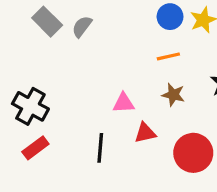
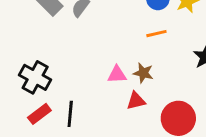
brown star: (173, 95) -> (143, 73), moved
black line: (100, 148) -> (70, 114), moved

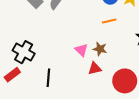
pink triangle: (117, 74) -> (81, 50), turned 48
red rectangle: (39, 114) -> (12, 75), moved

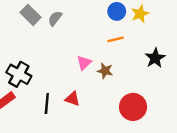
pink triangle: (81, 50) -> (84, 63), moved, turned 32
red triangle: (95, 69) -> (72, 99), moved, turned 32

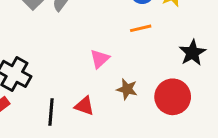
brown star: (105, 71) -> (127, 89), moved
red circle: (133, 107) -> (173, 97), moved

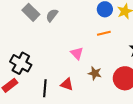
pink triangle: (100, 59) -> (77, 53), turned -32

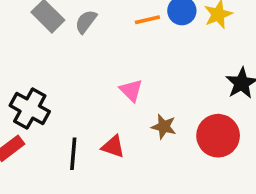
orange line: (104, 33) -> (147, 20), moved

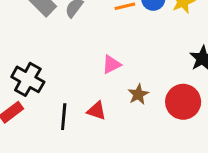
pink triangle: (131, 90) -> (111, 64), turned 48
brown star: (164, 127) -> (138, 94), turned 30

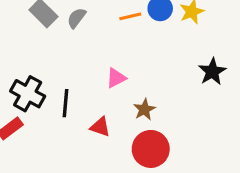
red circle: (183, 102) -> (151, 149), moved
black line: (64, 117) -> (66, 103), moved

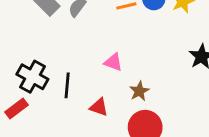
pink triangle: (116, 78) -> (113, 62), turned 48

